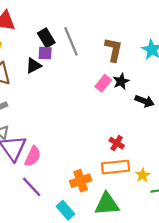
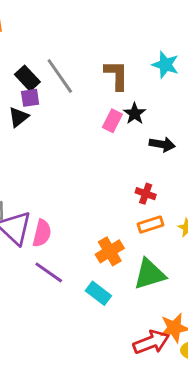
black arrow: (144, 101) -> (162, 144), moved
orange rectangle: (115, 167) -> (151, 225), size x0.7

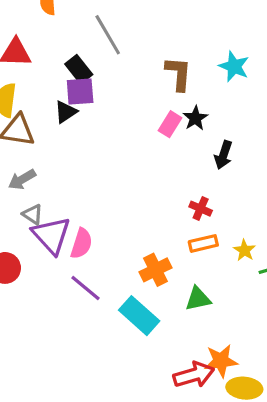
gray line: (60, 76) -> (108, 35), moved
purple square: (30, 98) -> (80, 91), size x1.4
black arrow: (162, 144) -> (223, 155), turned 95
green triangle: (150, 274) -> (198, 299), size x0.7
cyan rectangle: (98, 293) -> (139, 316), size x1.4

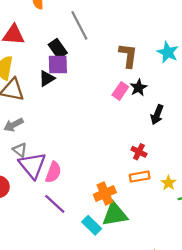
green triangle: (198, 299) -> (115, 214), moved, size x1.4
cyan rectangle: (139, 316) -> (92, 225), size x0.7

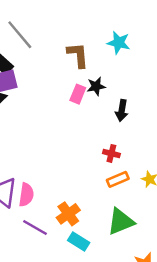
black star: (139, 88) -> (96, 86), turned 30
orange cross: (105, 193) -> (68, 214), moved
green triangle: (115, 214) -> (121, 222), moved

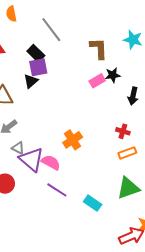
pink rectangle: (78, 94) -> (97, 81), turned 35
pink semicircle: (26, 195) -> (51, 162), turned -72
orange cross: (68, 214) -> (73, 140), moved

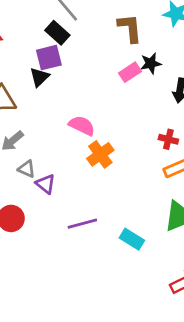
black rectangle: (36, 53) -> (57, 33), moved
purple triangle: (31, 160) -> (46, 184), size x0.6
pink semicircle: (51, 162) -> (82, 126), moved
purple line: (57, 190) -> (82, 224), turned -45

